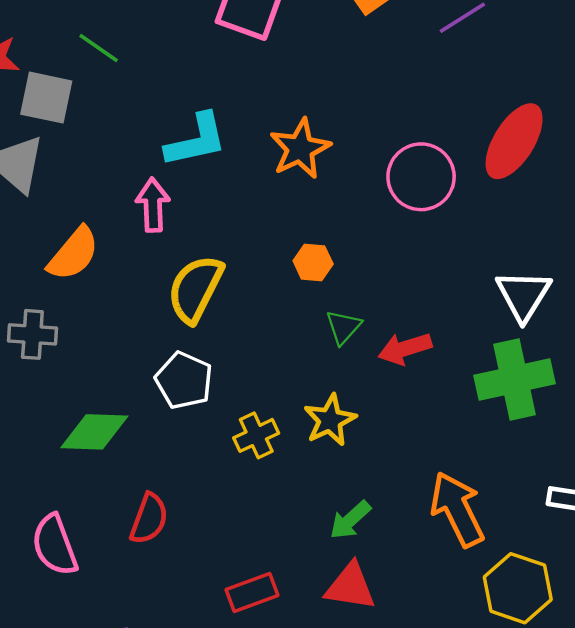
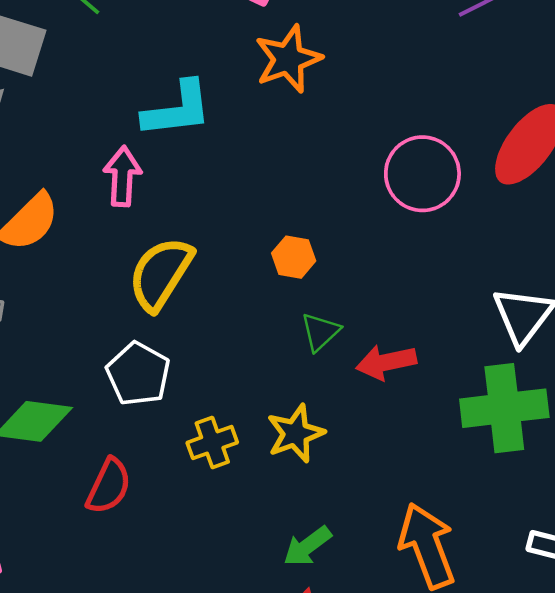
orange star: (300, 149) -> (288, 59), moved
red semicircle: (149, 519) -> (109, 486), moved

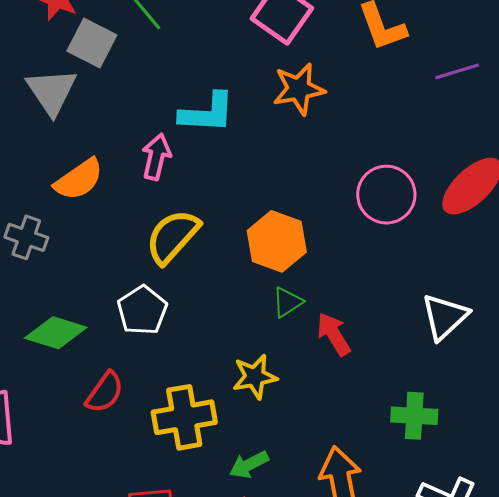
orange hexagon: (294, 257) -> (277, 241), size x1.8
red arrow: (386, 362) -> (334, 334), turned 60
green cross: (504, 408) -> (414, 416), moved, size x0.7
yellow cross: (212, 443) -> (184, 417), moved, size x1.6

